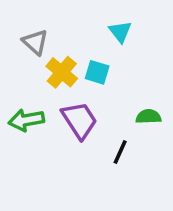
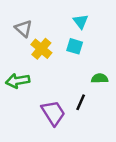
cyan square: (97, 72) -> (75, 46), moved
purple trapezoid: (79, 120) -> (53, 113), moved

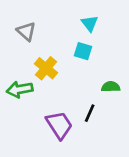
yellow cross: (41, 49) -> (46, 68), moved

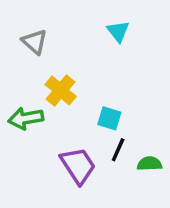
cyan square: (83, 51) -> (109, 118), moved
green semicircle: (111, 87) -> (149, 164), moved

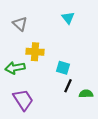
yellow cross: (61, 90) -> (35, 52), turned -36
purple trapezoid: (78, 165) -> (23, 100), moved

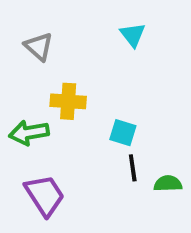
black line: (68, 86) -> (133, 168), turned -32

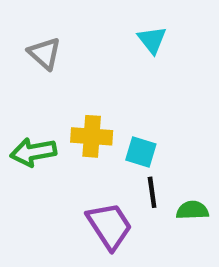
yellow cross: (68, 101) -> (92, 136), moved
purple trapezoid: (45, 195) -> (110, 226), moved

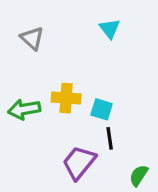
green semicircle: (192, 210) -> (139, 175), moved, turned -55
purple trapezoid: (110, 226) -> (79, 163), turned -108

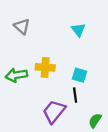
cyan triangle: (110, 29) -> (78, 30), moved
cyan square: (102, 109) -> (79, 75), moved

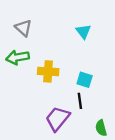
green arrow: (16, 75) -> (17, 57), moved
green semicircle: (95, 121) -> (101, 128), turned -48

